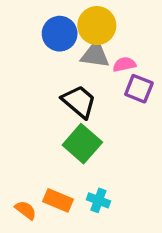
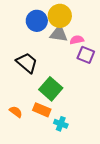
black trapezoid: (79, 102) -> (27, 63), moved
orange rectangle: (58, 200) -> (42, 110), moved
orange semicircle: (26, 210) -> (16, 112), moved

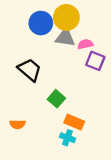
green square: (51, 89) -> (56, 99), size x0.7
orange rectangle: (42, 110) -> (74, 122), moved
orange semicircle: (16, 112) -> (17, 124), turned 144

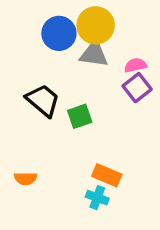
pink semicircle: (85, 44) -> (135, 65), moved
purple square: (95, 61) -> (137, 88), turned 30
green square: (56, 99) -> (80, 116), moved, turned 30

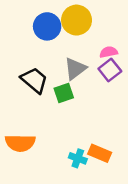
gray triangle: (94, 54) -> (75, 69), moved, turned -45
orange rectangle: (107, 175) -> (100, 153), moved
orange semicircle: (25, 178) -> (20, 143), size x1.6

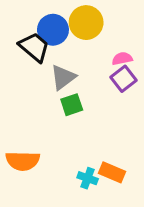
gray triangle: (75, 69) -> (63, 77), moved
black trapezoid: (34, 80) -> (34, 47), moved

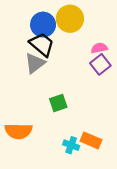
black trapezoid: (34, 47) -> (42, 44), moved
gray triangle: (63, 77) -> (35, 63), moved
green square: (72, 105) -> (58, 103), moved

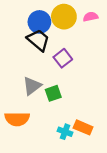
pink semicircle: (99, 48) -> (91, 17), moved
gray triangle: (35, 63) -> (32, 86), moved
purple square: (100, 64) -> (63, 58), moved

